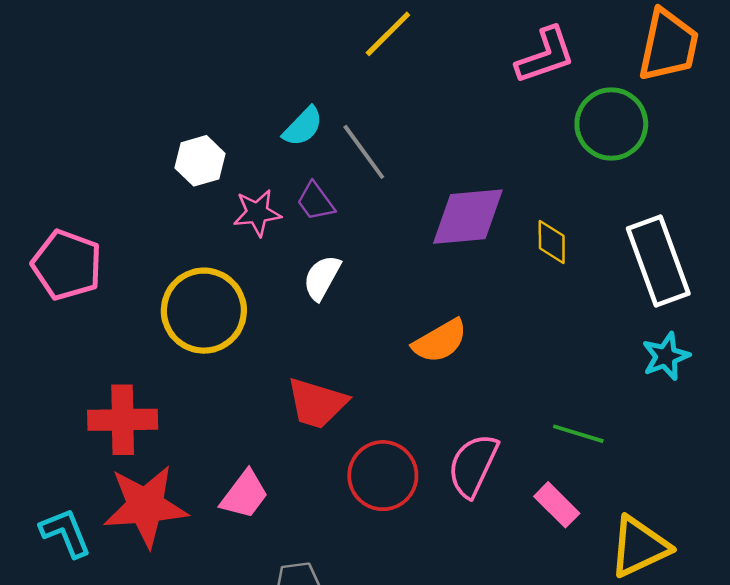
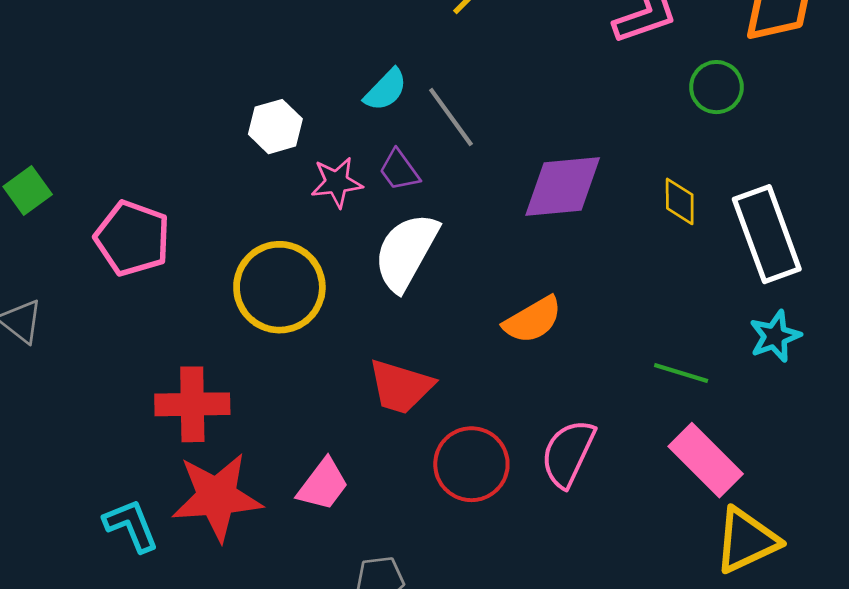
green circle: (611, 124) -> (716, 87), size x0.7
yellow diamond: (552, 242) -> (680, 201), moved
white semicircle: (322, 278) -> (406, 252), size x1.6
green line: (578, 434) -> (681, 373), moved
pink rectangle: (557, 505) -> (706, 460), moved, size x1.5

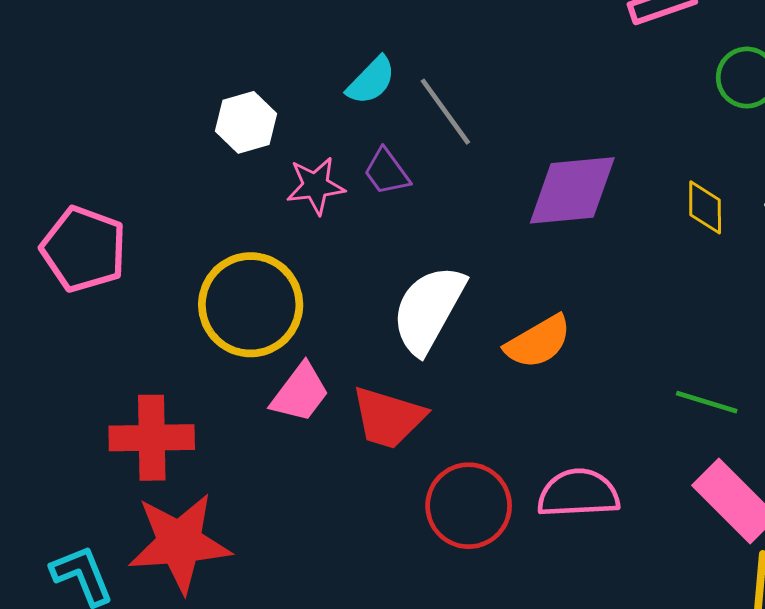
white semicircle: (406, 252) -> (428, 309), moved
pink semicircle: (568, 453) -> (578, 493), turned 62
pink trapezoid: (323, 485) -> (300, 393), moved

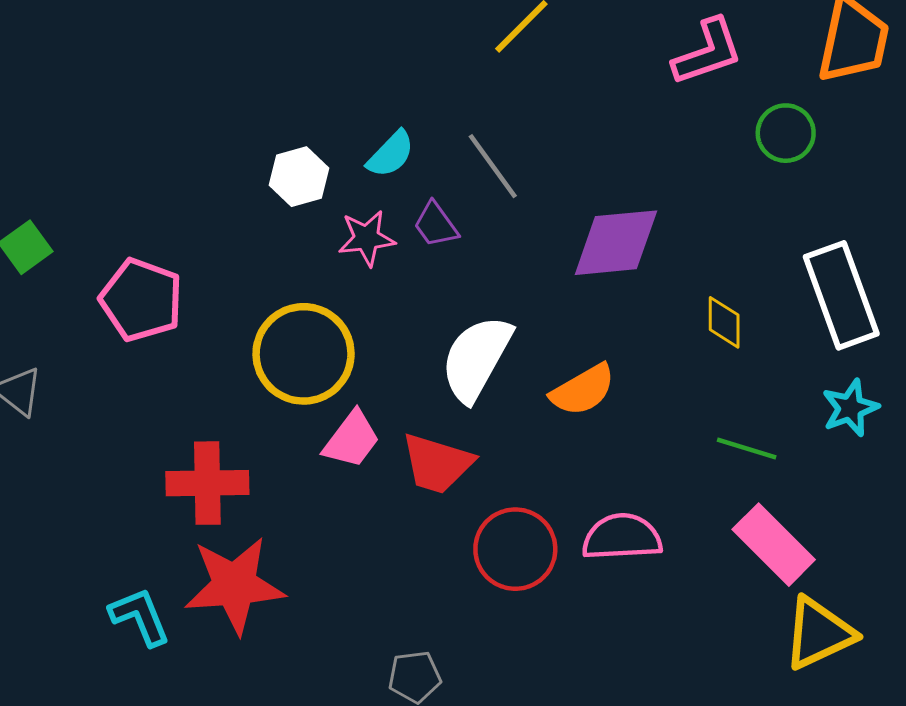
cyan semicircle: (371, 81) -> (391, 154), moved
yellow diamond: (705, 207) -> (724, 322), moved

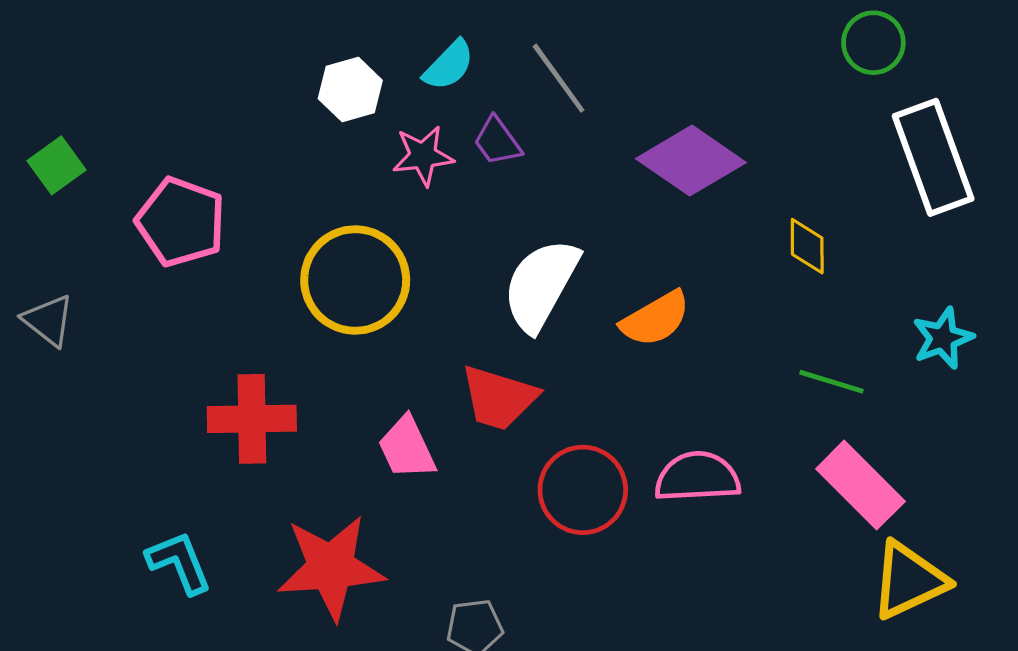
purple diamond: (616, 243) -> (691, 161), turned 40
white rectangle: (841, 295) -> (933, 157), moved
pink trapezoid: (352, 439) -> (407, 448), moved, turned 118
red star: (234, 585) -> (331, 567), moved

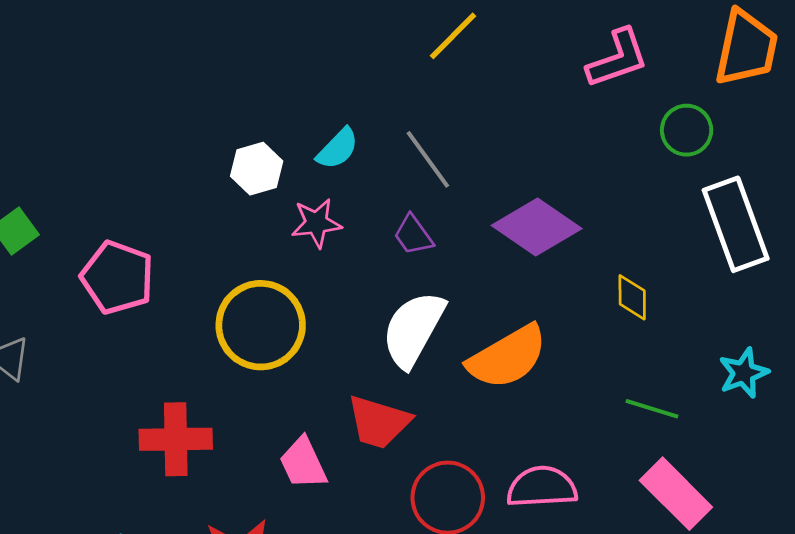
purple trapezoid: (497, 141) -> (413, 235), moved
orange semicircle: (655, 319) -> (507, 357), size x1.4

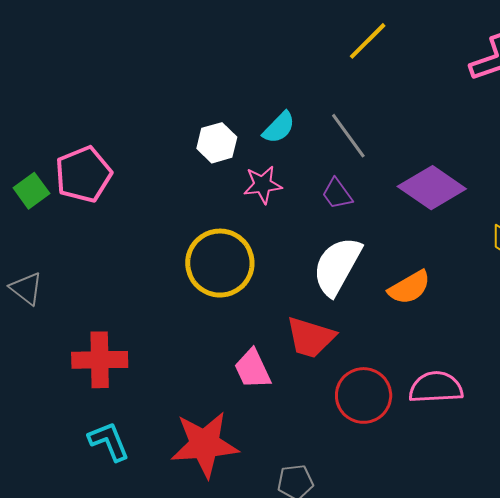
pink pentagon: (117, 277) -> (83, 174), moved, turned 30
orange semicircle: (507, 357) -> (409, 287), size x0.7
red cross: (176, 439) -> (100, 360), moved

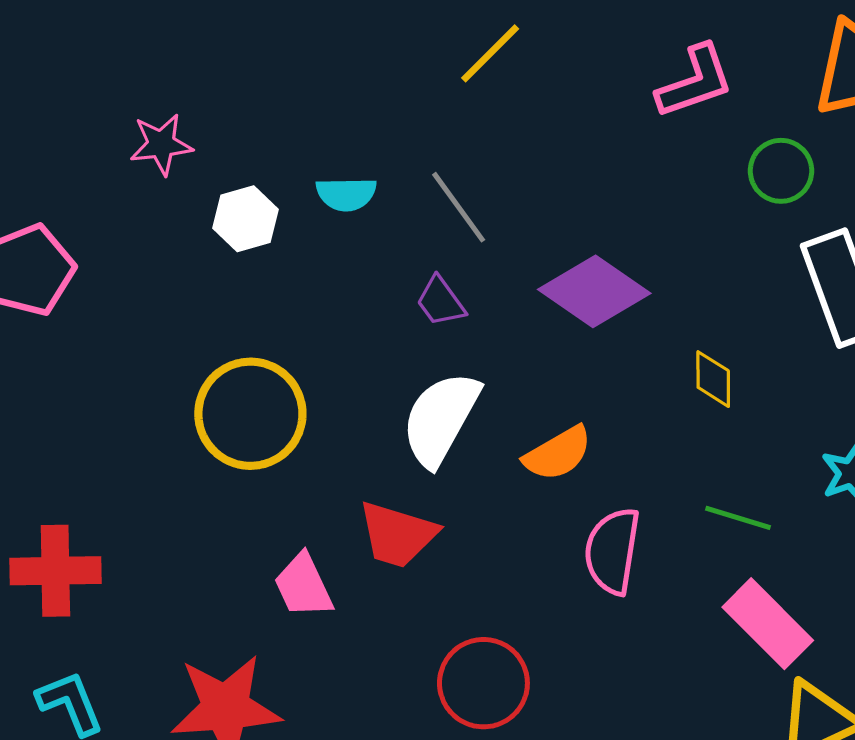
cyan semicircle: (279, 128) -> (346, 194), turned 45
pink star: (263, 185) -> (161, 144), moved
pink semicircle: (436, 387) -> (612, 551), moved, turned -78
red circle: (364, 395) -> (483, 683), moved

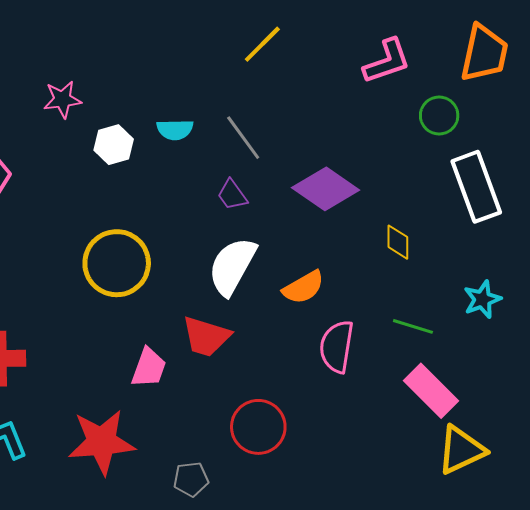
pink trapezoid: (303, 586) -> (149, 368), turned -135

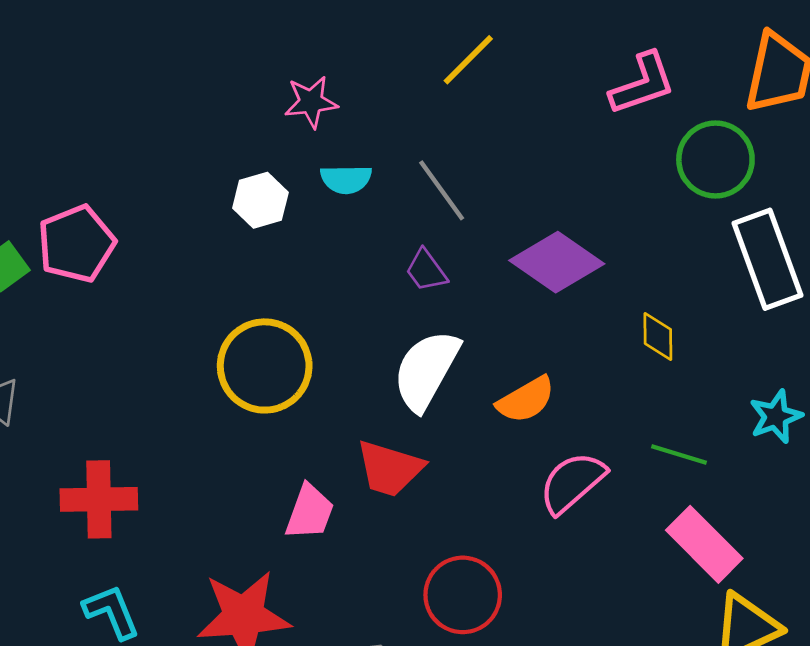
pink star: (62, 99) -> (311, 102), moved
green circle: (439, 116) -> (715, 160), size x1.4
pink semicircle: (337, 347) -> (572, 483), turned 40

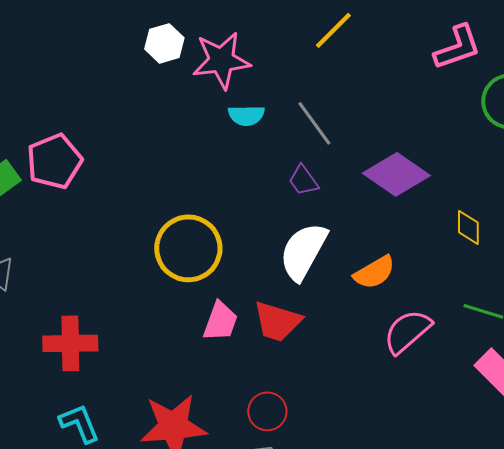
pink star: (311, 102) -> (221, 60), size x1.5
white hexagon: (260, 200) -> (164, 43), moved
pink trapezoid: (310, 512) -> (220, 321), moved
red circle: (463, 595) -> (267, 411), moved, size x0.7

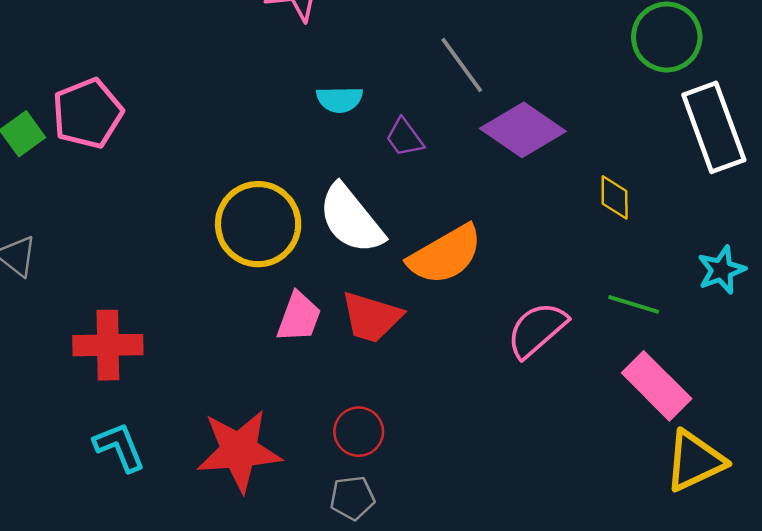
cyan semicircle: (246, 115) -> (340, 99), moved
gray line: (314, 123) -> (462, 65), moved
white semicircle: (303, 251) -> (351, 219), moved, turned -68
orange semicircle: (374, 272) -> (445, 255), moved, size x1.4

